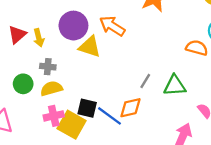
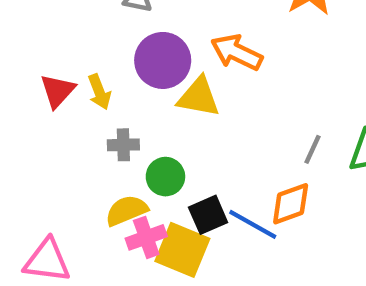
green circle: (23, 84) -> (165, 177), moved
yellow semicircle: (51, 88) -> (126, 210), moved
black square: (87, 108) -> (208, 215), turned -30

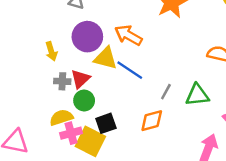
red triangle: (58, 91) -> (80, 79), moved
blue line: (253, 224) -> (130, 70), moved

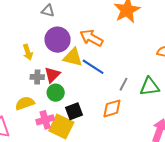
yellow semicircle: (61, 117) -> (25, 103), moved

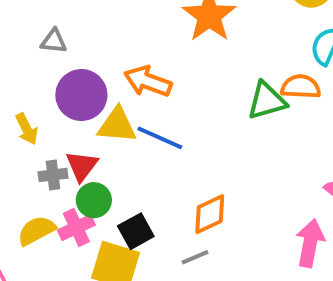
gray line: (123, 84) -> (195, 257), moved, turned 48
green triangle: (150, 87) -> (267, 101), moved
pink cross: (45, 120) -> (76, 228), moved

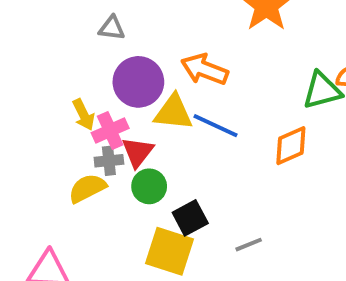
orange diamond: (210, 214) -> (291, 146), moved
pink cross: (76, 228) -> (110, 130), moved
yellow semicircle: (36, 231) -> (87, 188), moved

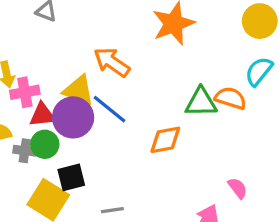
purple circle: (138, 82) -> (73, 117), moved
red triangle: (138, 152) -> (42, 115), turned 32
gray cross: (109, 161) -> (25, 151), moved

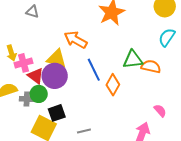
orange semicircle: (231, 98) -> (151, 66), moved
blue line: (109, 109) -> (94, 70), moved, turned 30
red triangle: (42, 115) -> (36, 76), turned 48
orange diamond: (165, 140) -> (113, 85), turned -45

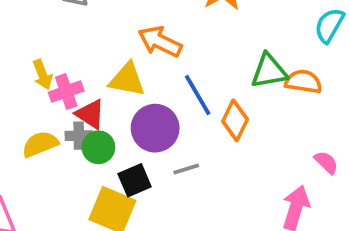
purple circle: (55, 76) -> (155, 128), moved
gray cross: (27, 99) -> (79, 136), moved
gray line: (84, 131) -> (186, 169), moved

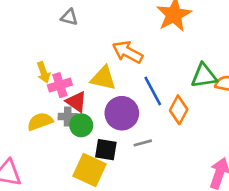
black square: (135, 180) -> (106, 150), turned 30

